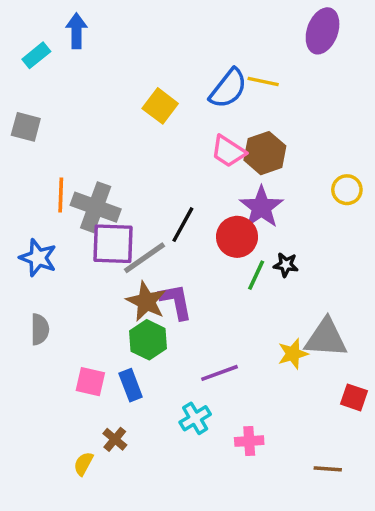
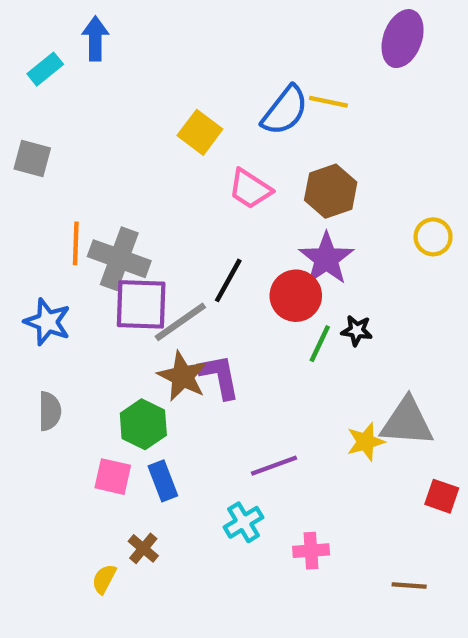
pink trapezoid: (228, 151) -> (250, 189), moved
green hexagon: (148, 340) -> (143, 424), moved

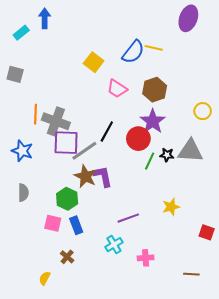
gray triangle: (407, 422) -> (190, 151), moved
yellow semicircle: (104, 579) -> (45, 278), moved

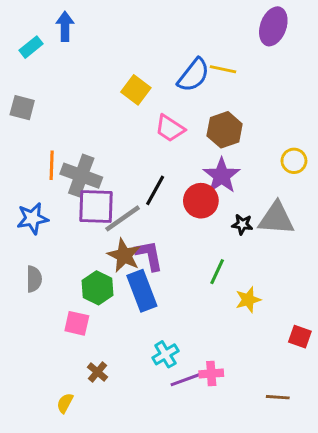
blue star: (22, 151) -> (32, 218), turned -30
green line: (150, 161) -> (217, 272), moved
purple line: (128, 218) -> (186, 379), moved
blue rectangle: (76, 225) -> (142, 291), moved, size x1.5

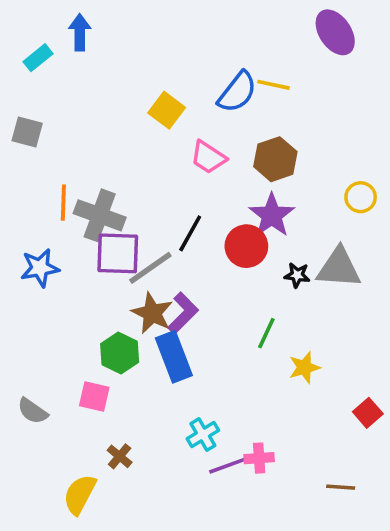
purple ellipse: (273, 26) -> (335, 32), turned -54
purple L-shape: (149, 255) -> (183, 313), turned 56
gray semicircle: (34, 279) -> (33, 411), moved, turned 125
red square: (300, 337) -> (368, 413), turned 30
yellow semicircle: (65, 403) -> (80, 494), size x1.6

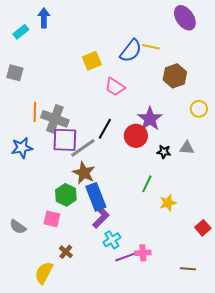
yellow square: (167, 110) -> (92, 61), turned 30
brown hexagon: (275, 159) -> (175, 76), moved
gray triangle: (339, 268) -> (187, 148), size x0.6
purple L-shape: (183, 313) -> (101, 217), moved

